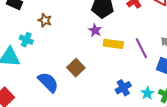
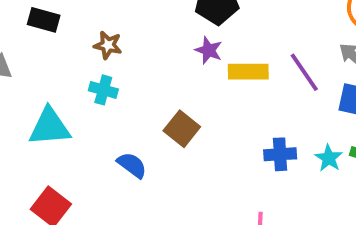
cyan cross: (26, 40) -> (103, 90), moved
blue semicircle: (48, 82) -> (132, 165), size x0.7
blue cross: (123, 88) -> (280, 154), turned 35

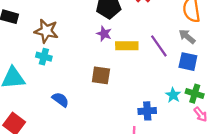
brown star: (108, 45) -> (46, 31), size x1.5
brown square: (182, 129) -> (101, 75), moved, turned -30
blue cross: (280, 154) -> (147, 111), moved

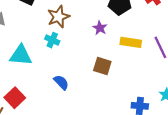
brown star: (46, 31) -> (58, 17), turned 30
purple star: (104, 34) -> (100, 28), moved

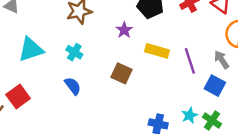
cyan cross: (52, 40) -> (74, 52), moved
cyan triangle: (21, 55) -> (31, 49), turned -30

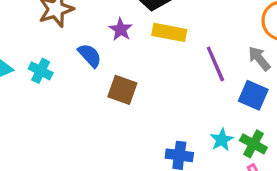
yellow rectangle: (157, 51) -> (169, 32), moved
cyan cross: (74, 52) -> (41, 71), moved
blue semicircle: (73, 86) -> (90, 55), moved

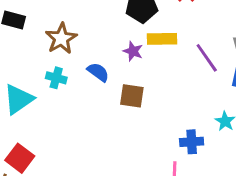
purple star: (121, 29) -> (133, 51), moved
cyan cross: (41, 71) -> (56, 78), moved

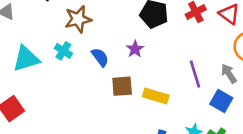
yellow rectangle: (162, 39) -> (156, 96), moved
brown square: (132, 96) -> (122, 86), turned -30

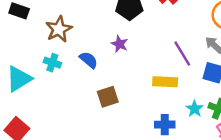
brown square: (122, 86) -> (108, 97), moved
yellow rectangle: (156, 96) -> (165, 82), moved

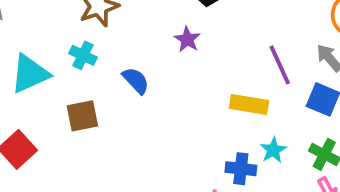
blue semicircle: (89, 60) -> (136, 80), moved
brown square: (108, 97) -> (82, 116), moved
cyan star: (195, 109) -> (273, 150), moved

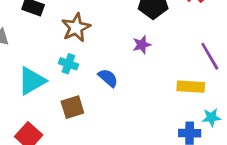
purple star: (187, 39) -> (142, 45), turned 30
cyan star: (273, 150) -> (211, 117), turned 30

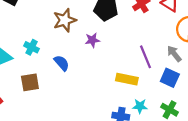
brown star: (76, 28) -> (65, 20), moved

